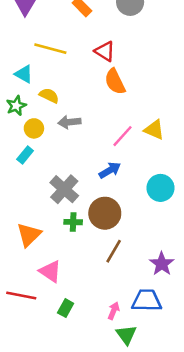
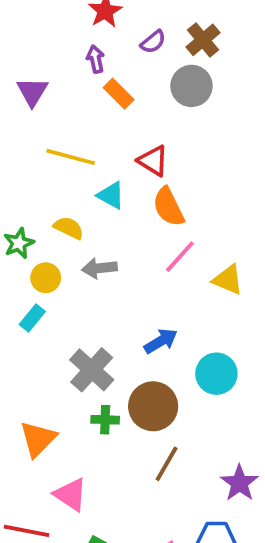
cyan triangle: (24, 74) -> (111, 195), moved
pink line: (123, 136) -> (180, 257), moved
cyan circle: (160, 188) -> (216, 374), moved

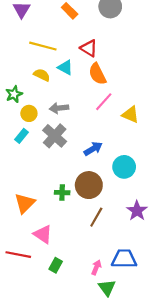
yellow semicircle: (69, 228) -> (42, 75), moved
gray cross: (92, 370) -> (55, 136), moved
purple star: (239, 483) -> (137, 211), moved

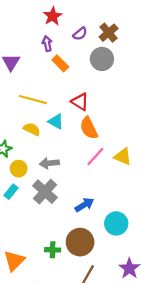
yellow triangle: (131, 115) -> (123, 157), moved

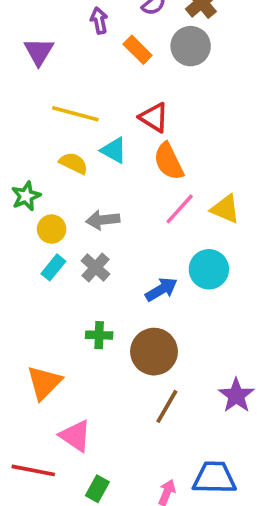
orange rectangle: (60, 63) -> (138, 50), moved
cyan rectangle: (11, 192) -> (53, 267), moved
gray cross: (45, 192) -> (95, 267), size x0.7
cyan circle: (116, 223) -> (209, 269), moved
green cross: (53, 250) -> (99, 335), moved

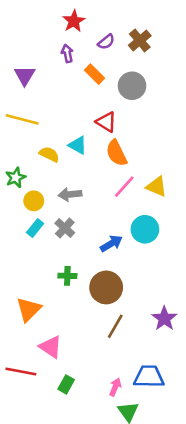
gray circle: (191, 46) -> (132, 86), moved
yellow line: (75, 114) -> (22, 119), moved

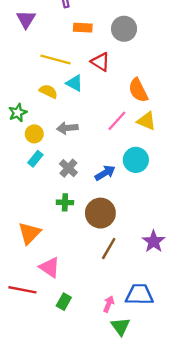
orange rectangle: (95, 74) -> (83, 28), moved, turned -42
yellow line: (22, 119) -> (55, 59), moved
orange semicircle: (116, 153) -> (138, 90), moved
gray cross: (65, 228) -> (68, 168), moved

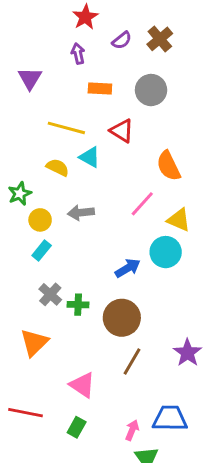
yellow triangle: (146, 121) -> (179, 220), moved
gray cross: (68, 168) -> (50, 294), moved
pink triangle: (50, 267) -> (82, 385), moved

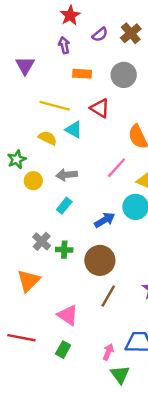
cyan rectangle: (42, 251) -> (64, 206), moved

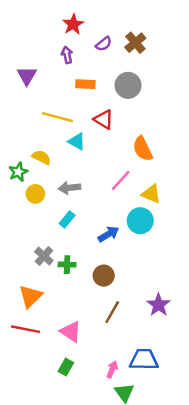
yellow semicircle: (48, 138) -> (41, 157), moved
brown circle: (100, 260) -> (104, 276), size x0.7
red line: (21, 338) -> (26, 329), moved

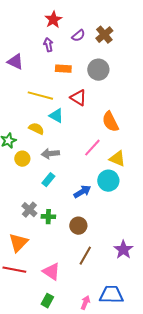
purple triangle: (27, 76) -> (15, 62), turned -36
yellow semicircle: (41, 157) -> (36, 129), moved

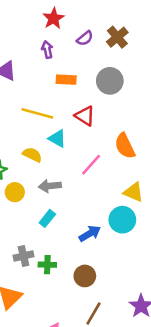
pink line: (92, 148) -> (91, 165), moved
gray cross: (29, 210) -> (24, 256), turned 35

